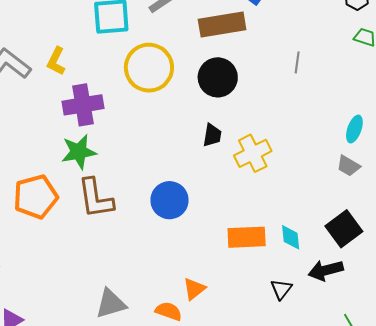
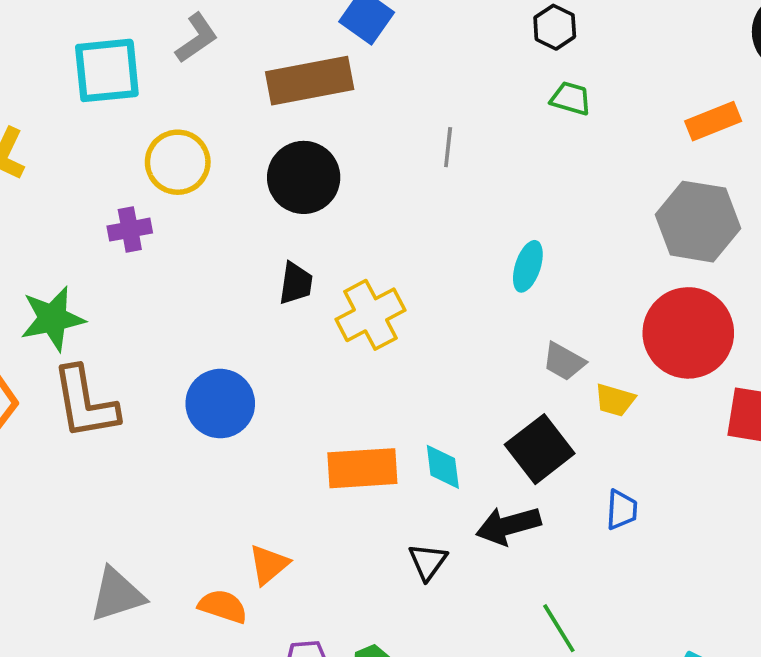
yellow circle: (149, 68) -> (178, 162), size x0.7
purple cross: (83, 105) -> (130, 230), moved, size x0.6
cyan ellipse: (354, 129) -> (528, 266), moved
gray trapezoid: (348, 166) -> (564, 361), moved

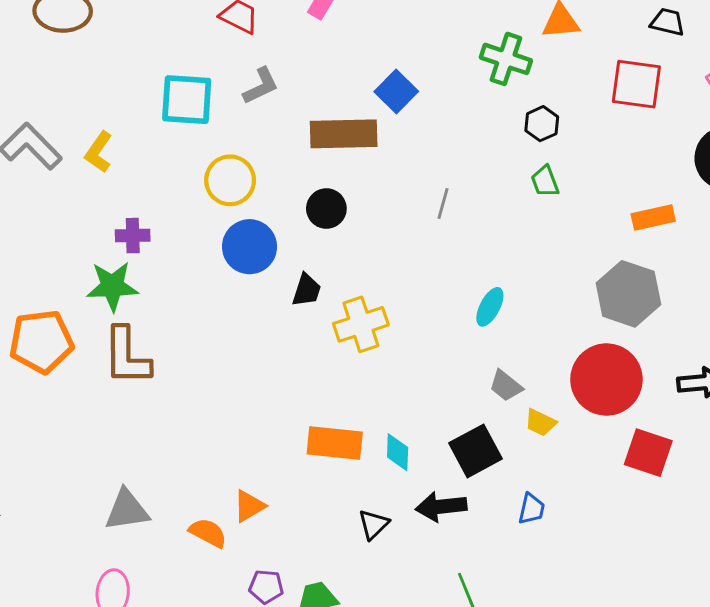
green trapezoid: (571, 98) -> (545, 181), turned -136
black circle: (304, 177) -> (326, 209), size x0.7
purple cross: (130, 230) -> (133, 236), moved
blue circle: (220, 404) -> (250, 247), moved

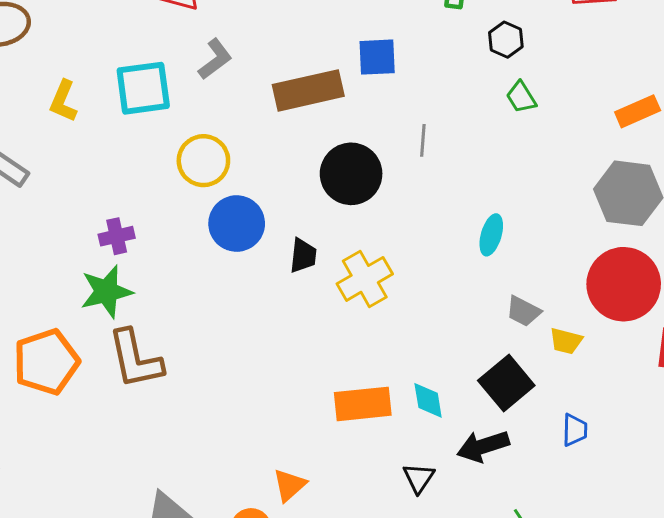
blue square: (396, 91) -> (377, 57), moved, turned -36
yellow L-shape: (99, 152) -> (63, 101), moved
black circle: (326, 209) -> (351, 174), moved, size x1.5

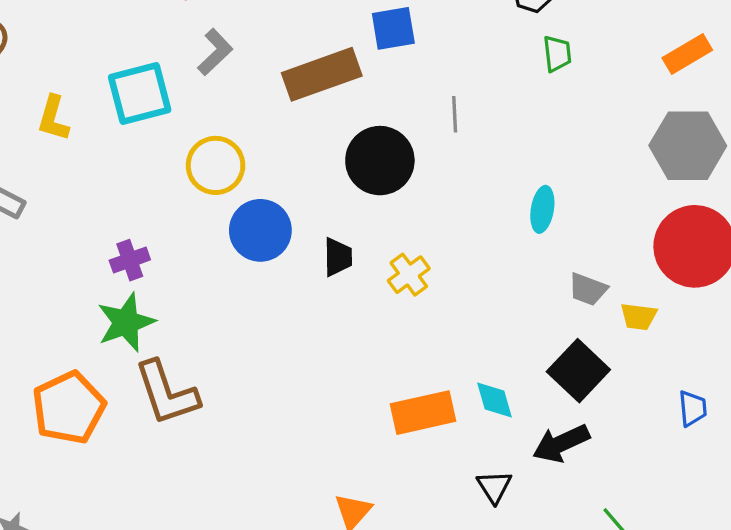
green trapezoid: (521, 97) -> (557, 54), turned -148
yellow cross: (365, 279) -> (409, 275), size x0.7
blue trapezoid: (575, 430) -> (693, 408), moved

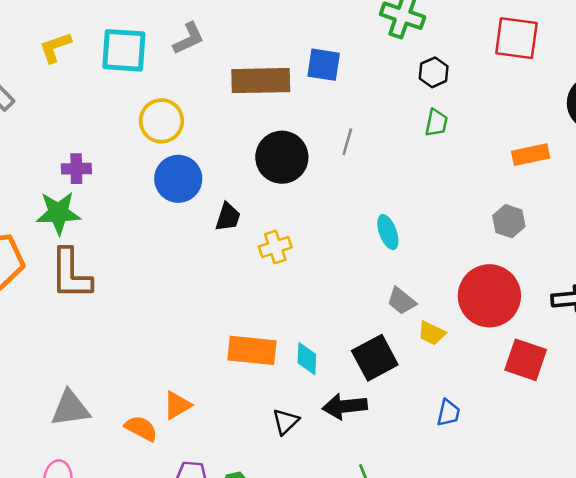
yellow L-shape: (53, 118) -> (55, 47), turned 36
gray hexagon: (688, 146) -> (509, 221), size x0.6
cyan ellipse: (542, 209) -> (388, 232), turned -48

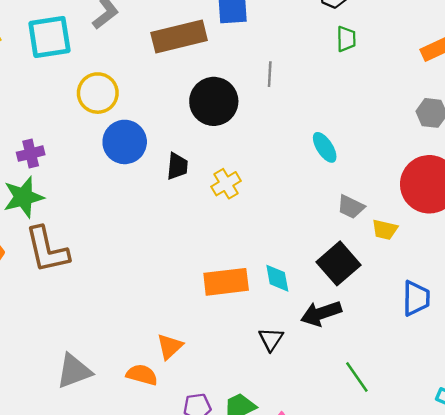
blue trapezoid: (448, 413) -> (416, 298), size x1.4

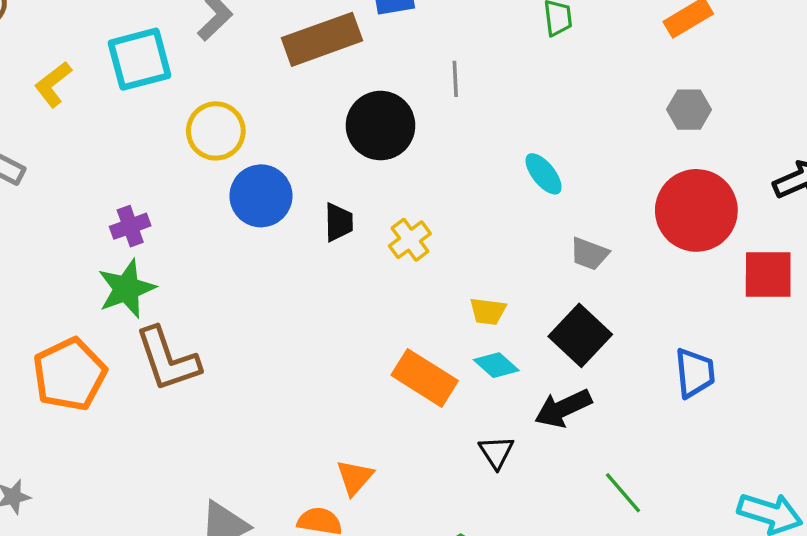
yellow trapezoid: (385, 230) -> (488, 311), moved
cyan diamond: (277, 278) -> (496, 365), turned -32
orange rectangle: (226, 282) -> (425, 378), turned 45

